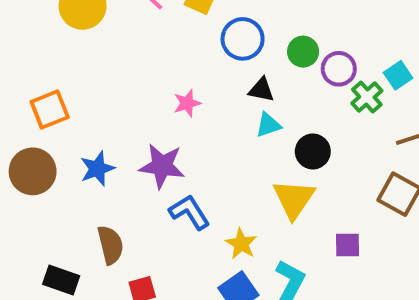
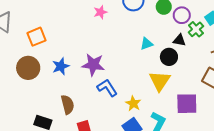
black triangle: (261, 90) -> (179, 40), moved
pink star: (187, 103) -> (100, 12), moved
purple square: (348, 245) -> (187, 104), size x1.6

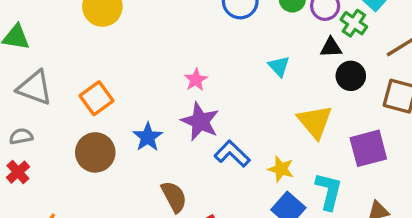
pink star: (100, 12) -> (196, 80), moved
cyan triangle: (147, 44) -> (279, 66), turned -40
black circle: (169, 57) -> (351, 76), moved
purple star: (93, 65) -> (200, 122), turned 30

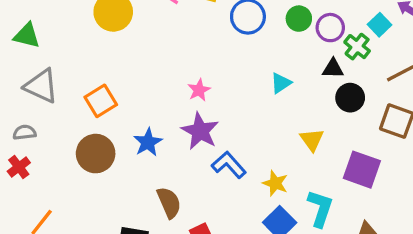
cyan triangle: (279, 66) -> (281, 83), turned 35
yellow triangle: (315, 122) -> (312, 140), size x0.7
purple square: (368, 148) -> (362, 170), turned 30

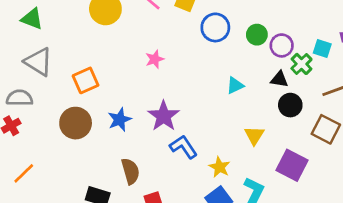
cyan square: (379, 25) -> (322, 48), turned -36
pink star: (199, 90) -> (155, 59), moved
gray semicircle: (24, 132) -> (20, 98), size x1.4

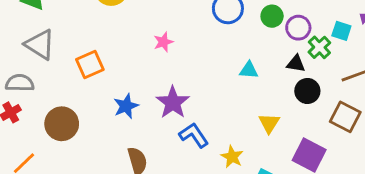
cyan triangle: (235, 86) -> (249, 70), turned 30
brown circle: (76, 123) -> (62, 124), moved

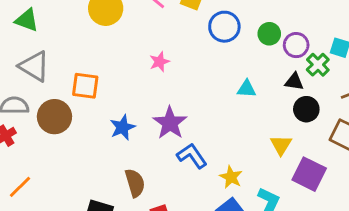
orange square: (90, 64) -> (85, 86), turned 32
yellow triangle: (269, 123) -> (281, 145), moved
brown circle: (62, 124) -> (54, 117), moved

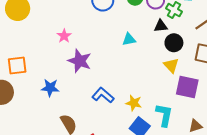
purple star: (170, 123) -> (80, 61), moved
blue star: (123, 127) -> (50, 88), turned -30
yellow triangle: (281, 145) -> (171, 65), moved

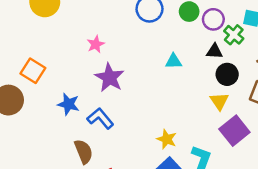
orange square: (17, 66) -> (33, 71), turned 30
purple square: (187, 87) -> (234, 131), turned 30
blue L-shape: (103, 95) -> (100, 118), moved

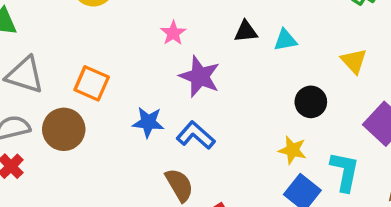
black triangle: (214, 51) -> (246, 31), moved
black circle: (227, 74) -> (311, 102), moved
yellow triangle: (219, 101) -> (354, 61), moved

